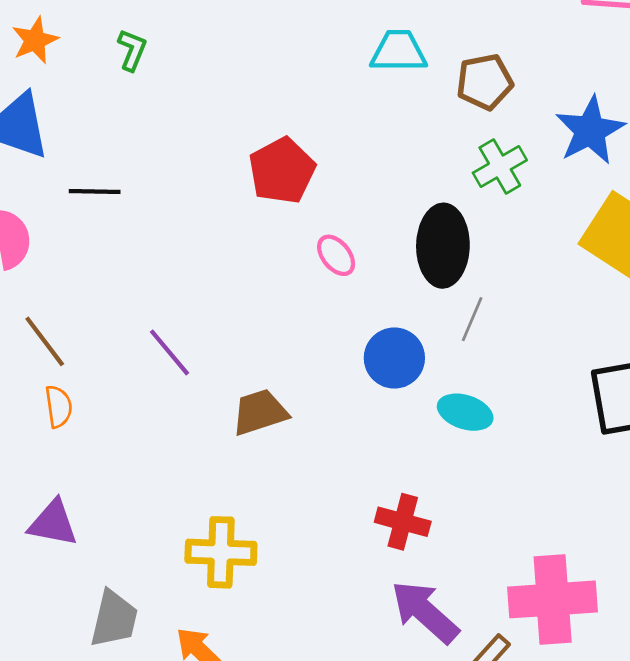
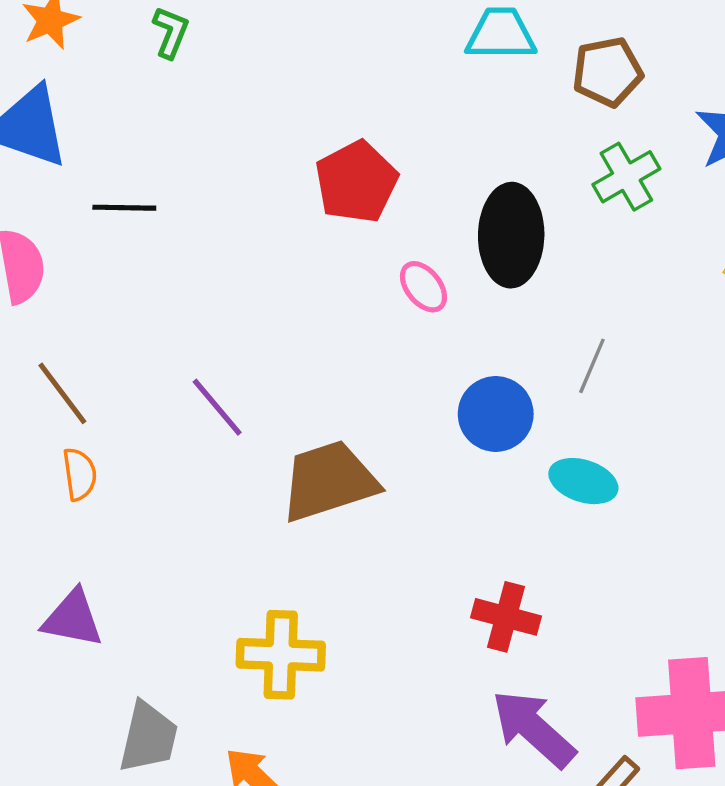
black ellipse: (443, 246) -> (511, 235), moved
brown trapezoid: (260, 412) -> (329, 481), size x1.4

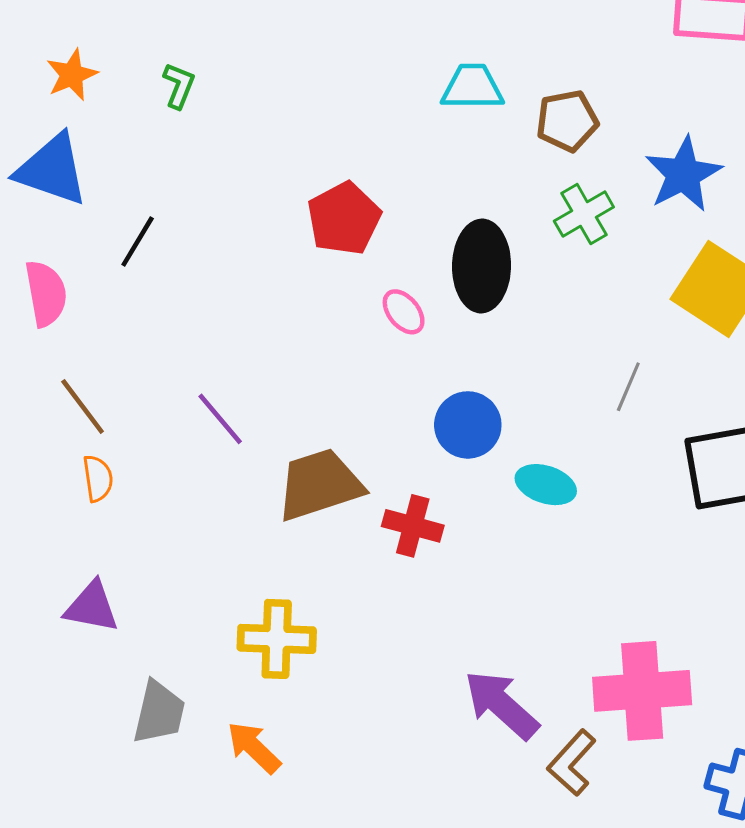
black line: (124, 208) -> (138, 242), turned -60
gray line: (592, 366) -> (628, 387), moved
red cross: (506, 617) -> (413, 526), moved

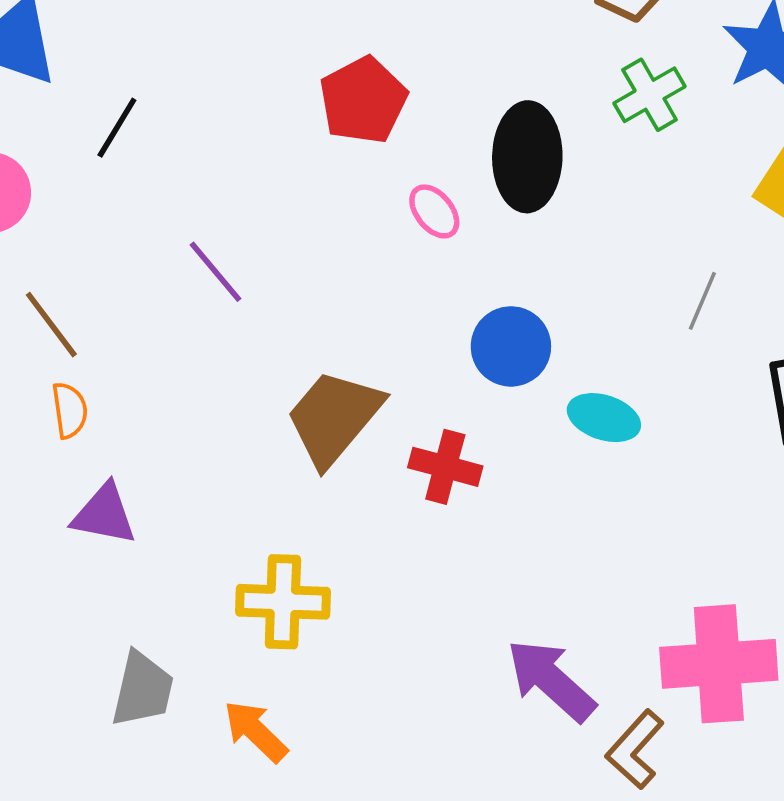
purple line: (220, 419) -> (215, 272), moved
brown trapezoid: (319, 485) -> (334, 418), turned -32
purple triangle: (92, 607) -> (104, 514), moved

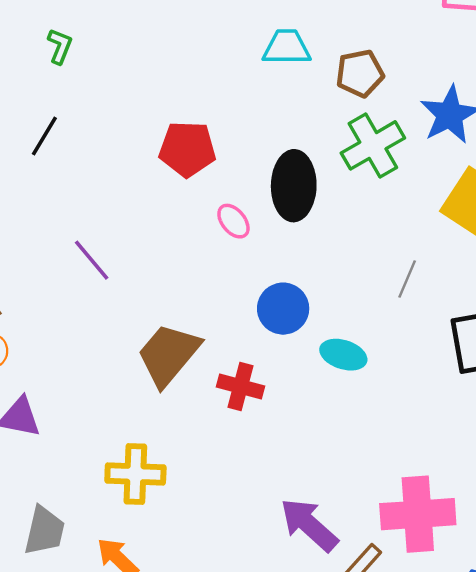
green cross: (650, 95) -> (373, 145), size x1.4
red pentagon: (363, 100) -> (187, 149), turned 30
black line: (117, 128) -> (44, 136), moved

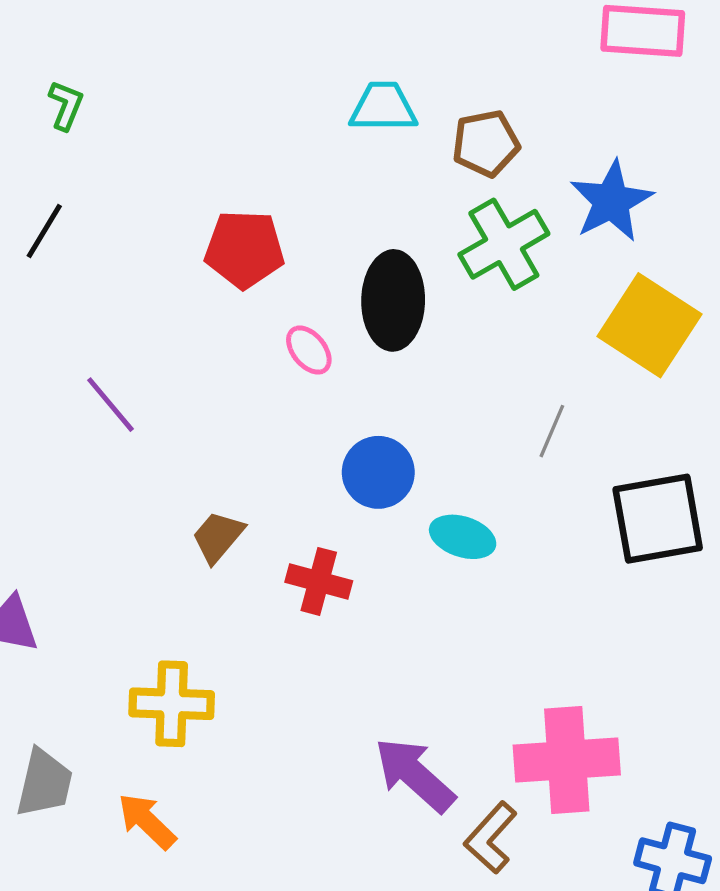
brown trapezoid: (168, 355) -> (218, 537), size x0.6

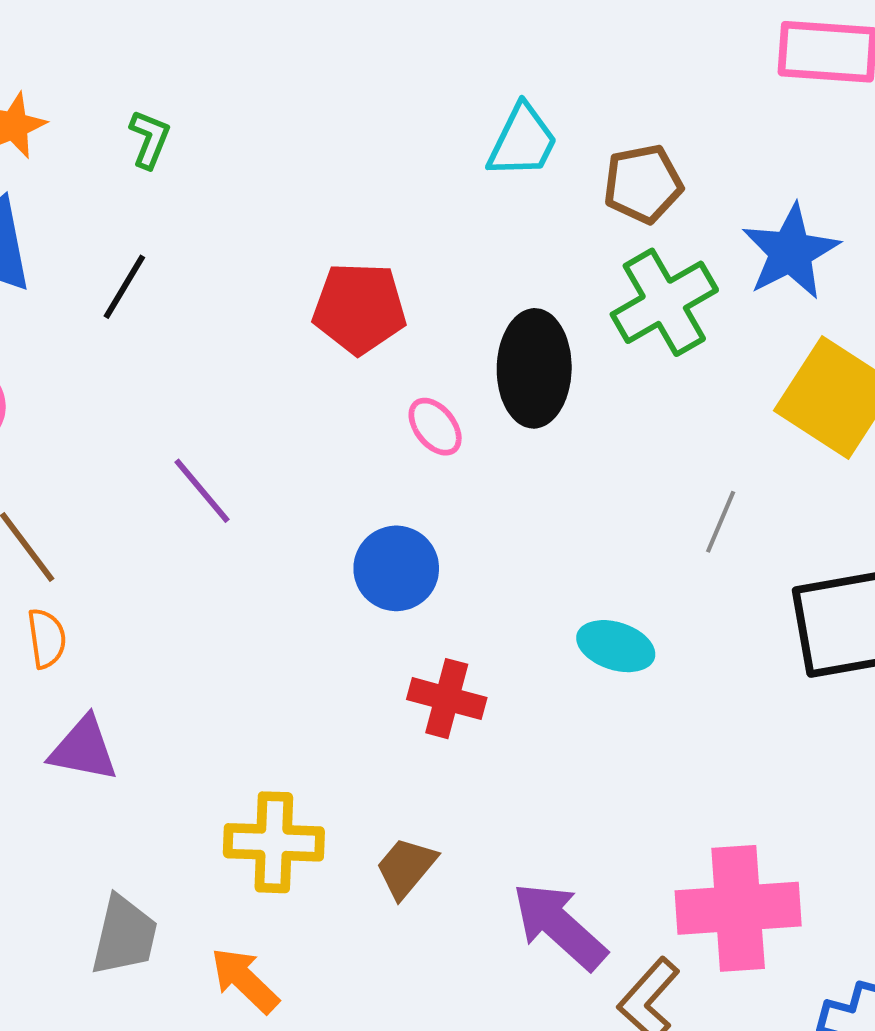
cyan trapezoid: (383, 107) -> (522, 141), turned 116
blue circle: (378, 472) -> (396, 568), moved
brown trapezoid: (218, 537) -> (406, 868), moved

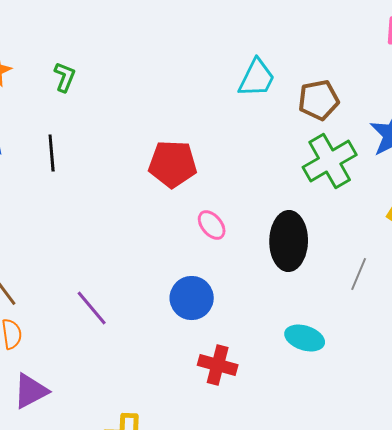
black line: (124, 287) -> (52, 153), turned -36
black ellipse: (534, 368) -> (289, 241), moved
purple line: (202, 491) -> (92, 308), moved
purple triangle: (84, 749) -> (31, 391), turned -39

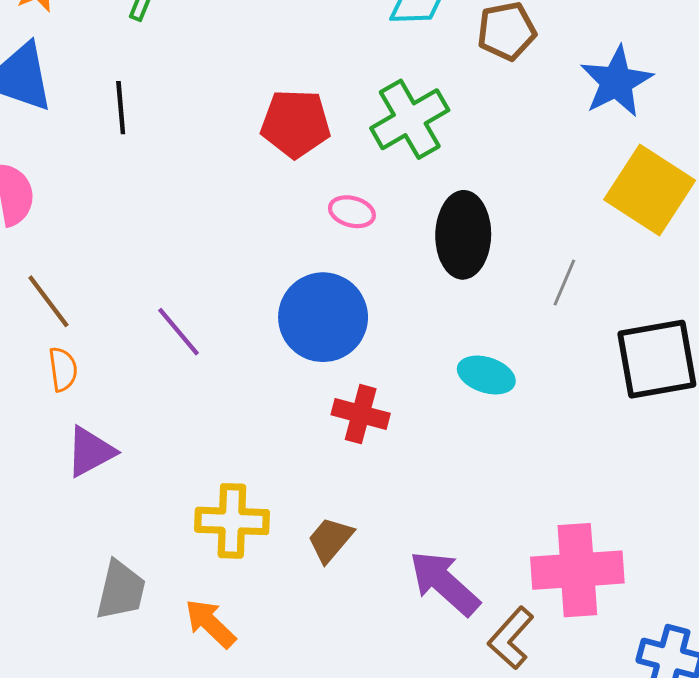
green cross: (330, 161) -> (410, 119), moved
pink ellipse: (212, 225) -> (352, 212), turned -36
blue circle: (192, 298) -> (323, 317), size x1.4

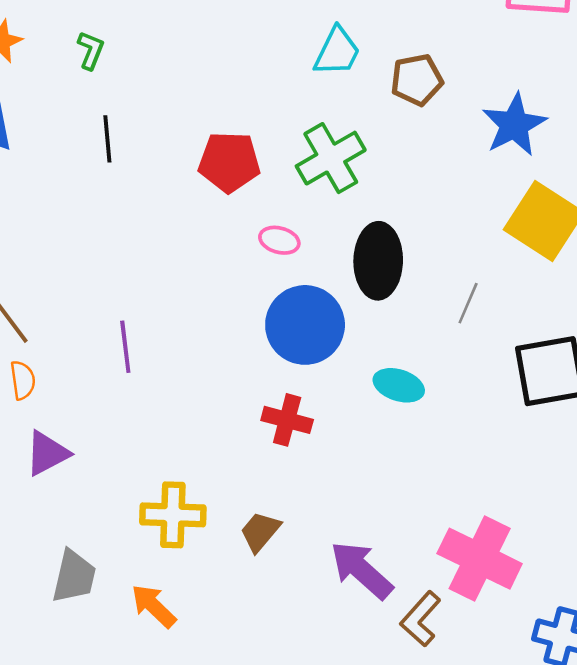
black line: (121, 108) -> (107, 139), moved
blue circle: (323, 317) -> (305, 325), moved
purple line: (179, 332) -> (125, 347), turned 33
pink cross: (577, 570) -> (480, 559), turned 30

